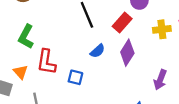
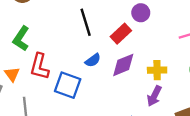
yellow cross: (162, 29) -> (157, 70), moved
purple diamond: (127, 53) -> (123, 65), turned 30
blue square: (75, 77) -> (68, 85), size x1.6

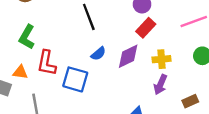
red rectangle: (121, 34) -> (146, 28), moved
orange triangle: (12, 74) -> (20, 72), turned -42

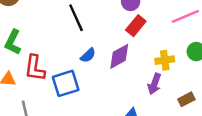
yellow cross: (162, 59) -> (165, 60), moved
blue square: (75, 79) -> (66, 83), turned -30

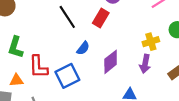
red rectangle: (136, 26) -> (101, 18), moved
purple diamond: (119, 56) -> (111, 62), moved

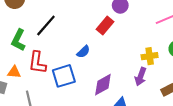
black line: (67, 17) -> (46, 26), moved, turned 65
purple diamond: (111, 62) -> (103, 85), moved

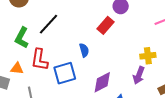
blue semicircle: (83, 52) -> (84, 50), turned -64

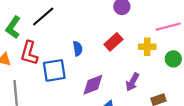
red rectangle: (105, 25) -> (113, 42), moved
yellow cross: (148, 56) -> (147, 47), moved

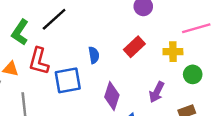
green circle: (173, 59) -> (193, 74), moved
purple diamond: (93, 85) -> (112, 96), turned -50

